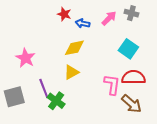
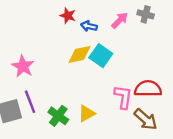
cyan square: (128, 49) -> (101, 56), moved
yellow triangle: (71, 72) -> (87, 113), moved
purple line: (44, 89) -> (30, 102), moved

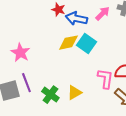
blue arrow: (89, 26) -> (76, 19), size x1.5

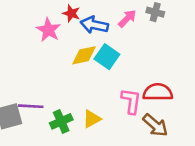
pink star: (20, 53) -> (48, 30), moved
purple line: (26, 83) -> (31, 106), turned -66
green cross: (50, 95) -> (61, 121), turned 30

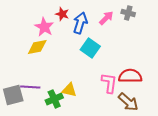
blue arrow: (94, 25) -> (80, 23), turned 95
yellow diamond: (84, 55) -> (37, 47), moved
yellow triangle: (92, 119) -> (69, 90), moved, turned 42

